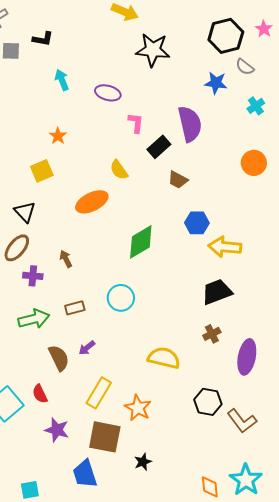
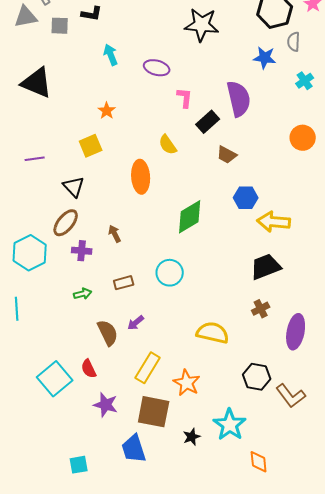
gray semicircle: (245, 67) -> (294, 42), turned 54
orange ellipse: (92, 202) -> (141, 177), turned -68
green arrow: (34, 319) -> (83, 294), size x0.6
cyan star: (246, 480) -> (230, 425), moved

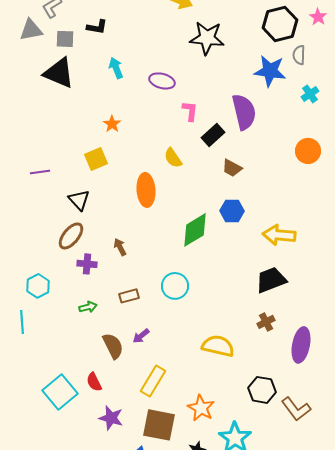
blue star: (265, 58) -> (270, 71), size x1.4
black triangle: (37, 83) -> (59, 73), moved
blue hexagon: (246, 198) -> (232, 211), moved
cyan hexagon: (30, 253) -> (38, 286), moved, size x0.7
orange star: (187, 383) -> (201, 408), moved

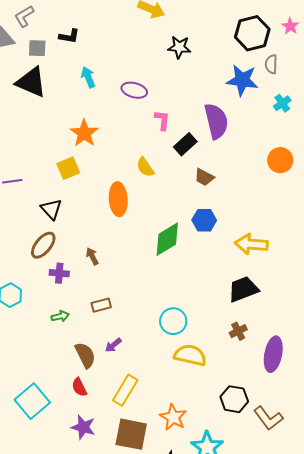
black star: (207, 38) -> (179, 47), size x0.7
orange star: (112, 124) -> (84, 133), size x1.6
cyan circle: (175, 286) -> (173, 321), moved
red semicircle: (94, 382) -> (79, 387), moved

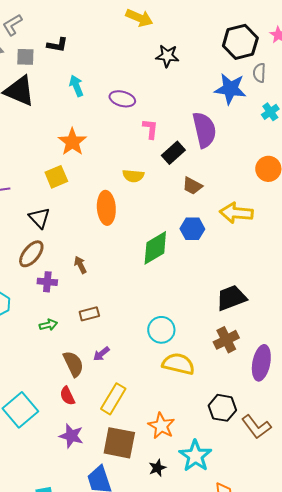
yellow semicircle: (145, 167) -> (133, 176), turned -50
yellow arrow: (251, 244) -> (236, 213), moved
brown cross: (238, 331) -> (226, 340), size x1.4

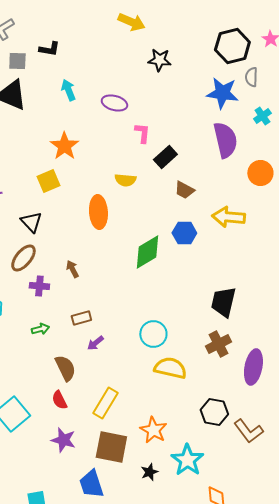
purple semicircle: (204, 130) -> (225, 140), moved
black trapezoid: (231, 298) -> (223, 302), turned -56
purple arrow: (101, 354) -> (95, 343), moved

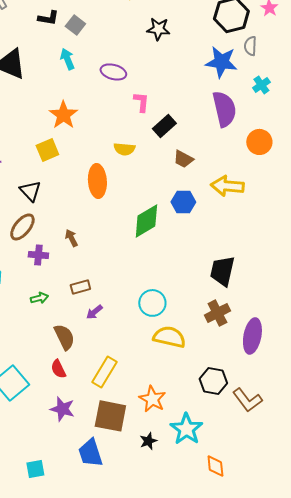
gray square: (17, 61) -> (75, 25), moved, turned 36

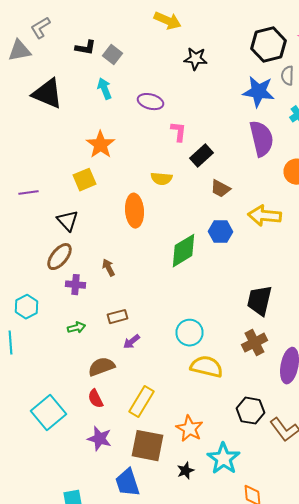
brown semicircle: (64, 337) -> (102, 367), turned -84

